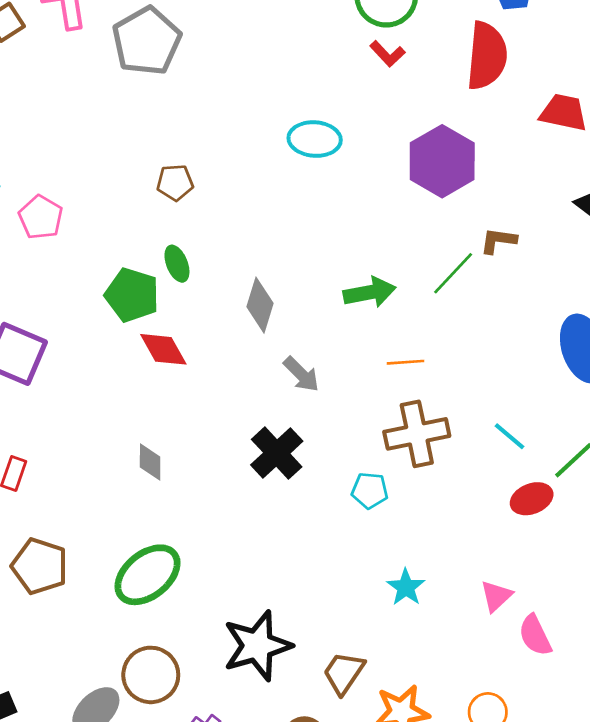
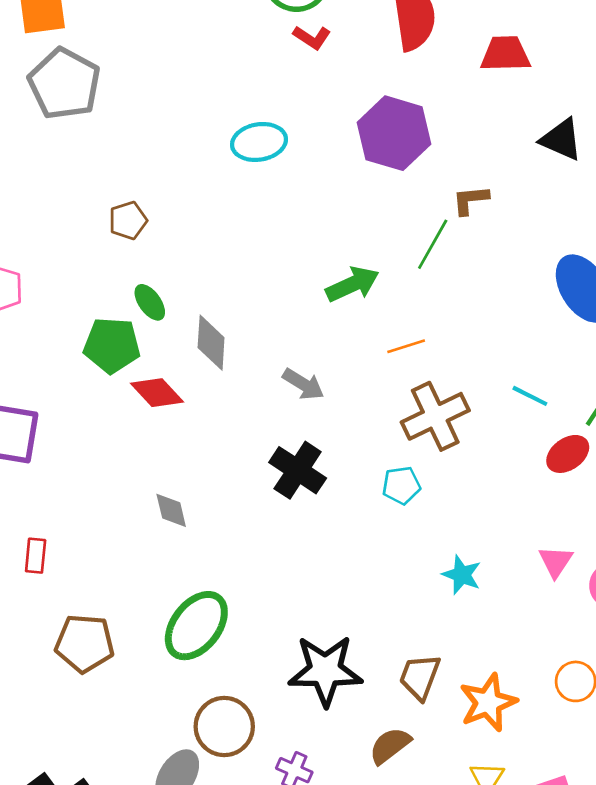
gray diamond: (260, 305) -> (211, 343), moved
black star: (257, 646) -> (325, 671), turned 30

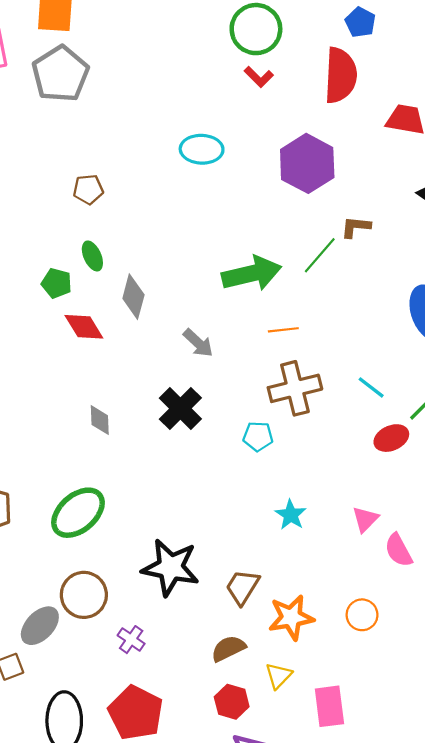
green arrow: (353, 284) -> (252, 274), size x1.4
green pentagon: (112, 345) -> (56, 283), size x0.7
gray diamond: (171, 510) -> (100, 420), moved
brown semicircle: (390, 746) -> (228, 648), moved

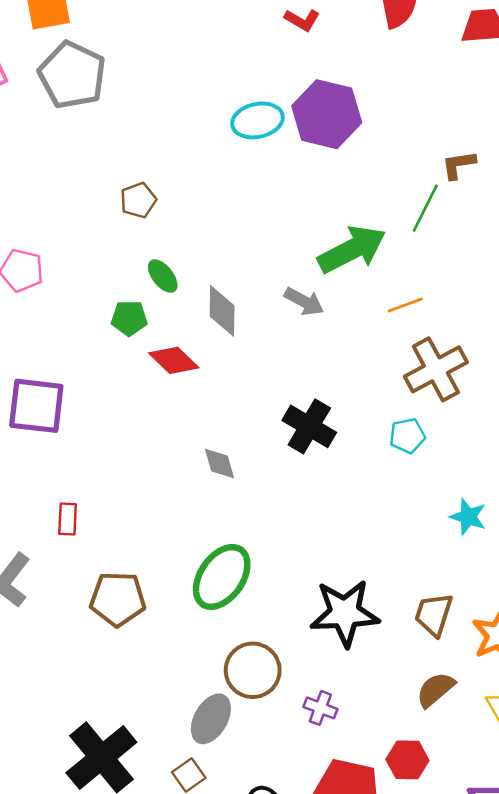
purple hexagon: (307, 163) -> (327, 114), moved
gray arrow: (198, 343) -> (304, 301), moved
red hexagon: (232, 702) -> (407, 760), moved

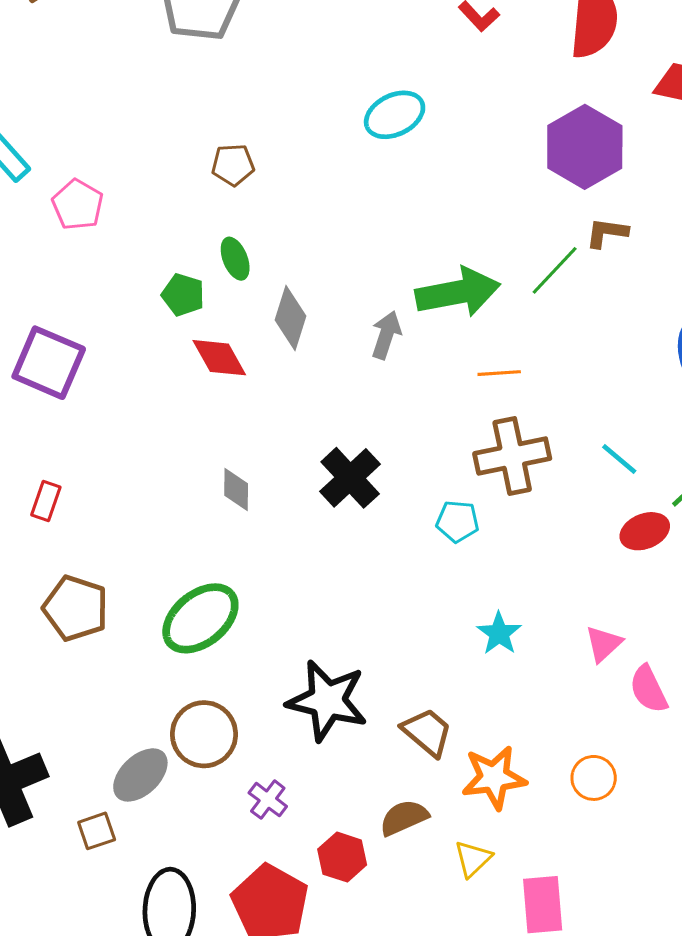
purple hexagon: (327, 114) -> (585, 147), moved
cyan ellipse: (257, 120) -> (395, 115), turned -30
gray arrow: (304, 301) -> (386, 335), turned -117
brown trapezoid: (434, 614) -> (427, 732), turned 96
red hexagon: (407, 760) -> (342, 857), moved

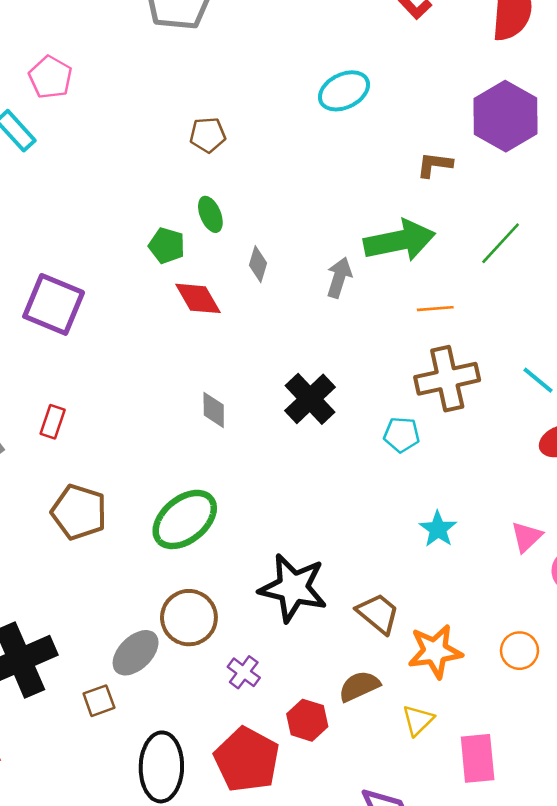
pink pentagon: (78, 205) -> (50, 77), moved
brown L-shape: (607, 233) -> (434, 165), moved
green line: (555, 270) -> (501, 243), moved
gray diamond: (290, 318) -> (258, 264), size x0.7

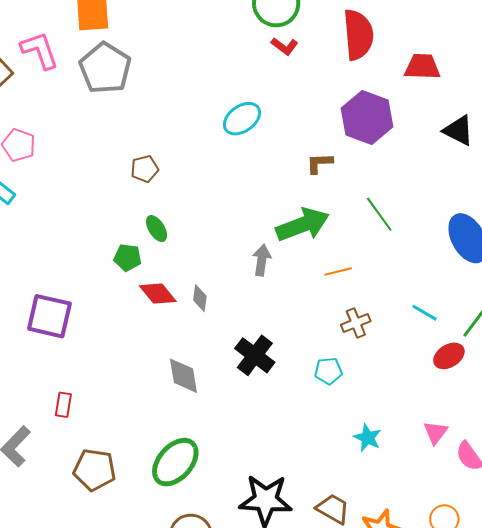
green line: (501, 243) -> (379, 214), turned -69
gray diamond: (258, 264) -> (200, 298), moved
brown cross: (447, 379) -> (356, 323), size x0.6
gray diamond: (214, 410) -> (183, 376), size x1.4

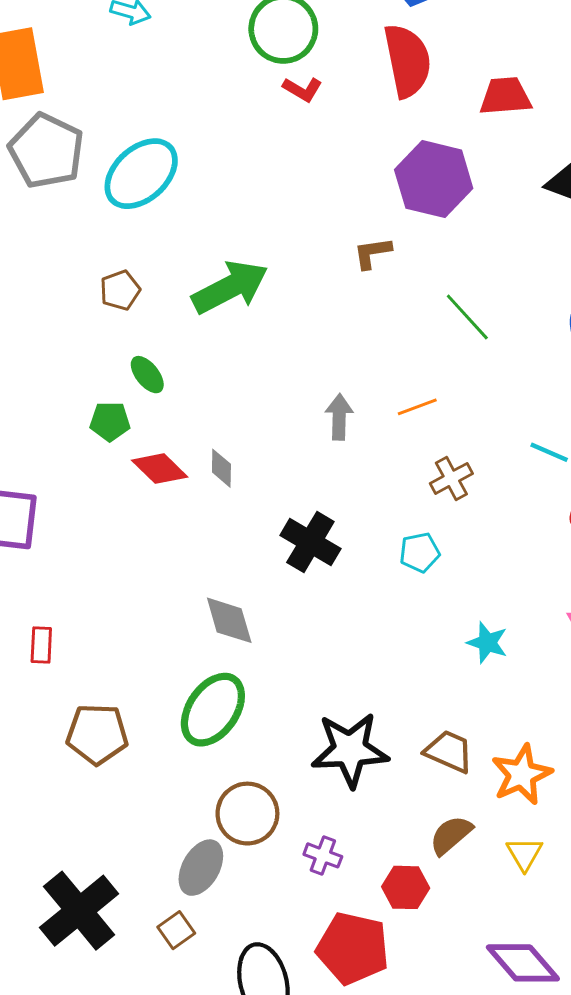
cyan ellipse: (242, 119) -> (141, 174), moved, size x1.4
green arrow: (303, 225) -> (230, 287), moved
gray arrow: (262, 260) -> (339, 417), moved
gray diamond: (183, 376) -> (229, 620), moved

